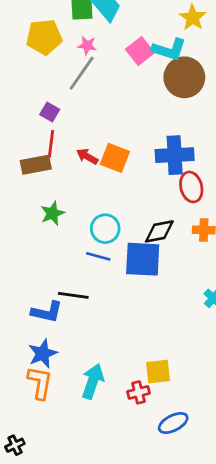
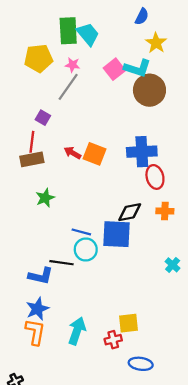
red line: (51, 144) -> (32, 142), moved
cyan circle: (105, 229) -> (86, 249), moved
blue ellipse: (173, 423) -> (141, 364), turned 35

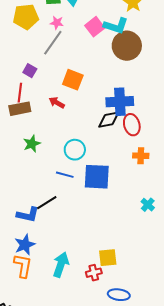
orange square: (95, 154) -> (73, 80), moved
black diamond: (130, 212) -> (109, 120), moved
cyan circle: (86, 249) -> (75, 150), moved
black line: (62, 263) -> (47, 203), turned -40

